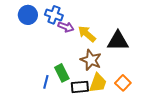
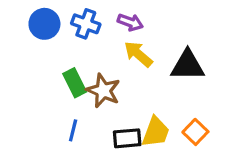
purple arrow: (66, 27) -> (130, 22), moved
brown star: (91, 60) -> (103, 91), moved
green rectangle: (62, 73) -> (75, 83), moved

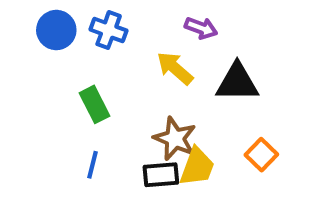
purple arrow: (130, 22) -> (201, 28), moved
brown star: (103, 91) -> (175, 139), moved
orange square: (195, 132) -> (261, 155), moved

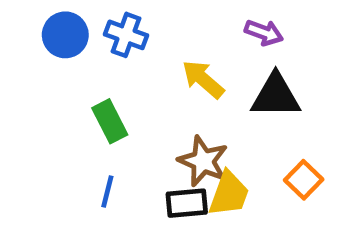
purple arrow: (201, 28) -> (264, 33), moved

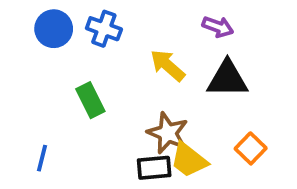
blue line: (107, 191) -> (42, 158), moved
yellow trapezoid: (229, 194) -> (189, 160), turned 108

